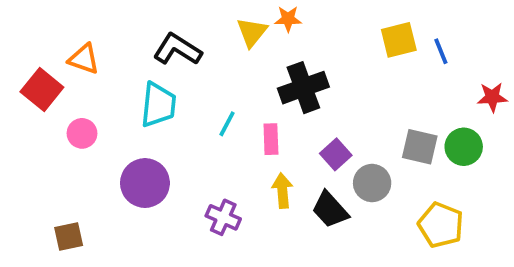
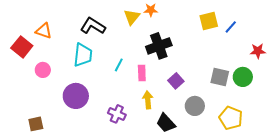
blue line: (441, 51) -> (231, 27), turned 64
gray circle: (372, 183) -> (195, 106), moved
black trapezoid: (330, 210) -> (166, 123), moved

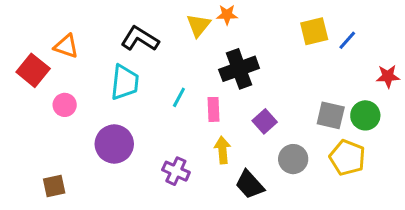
yellow pentagon: (231, 118) -> (347, 158), moved

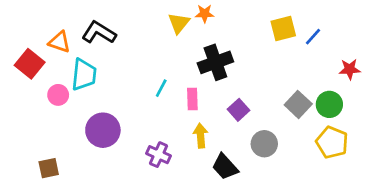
black L-shape: (140, 39) -> (99, 33), moved
cyan trapezoid: (125, 82) -> (84, 75), moved
gray square: (331, 115) -> (298, 104), turned 30
yellow pentagon: (347, 158) -> (332, 142), moved

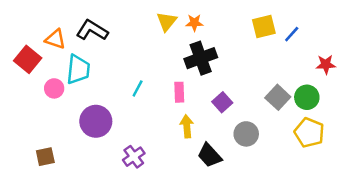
orange star: (205, 14) -> (194, 23), moved
cyan line: (161, 88) -> (138, 88), moved
purple cross: (158, 155) -> (134, 157), moved, turned 30

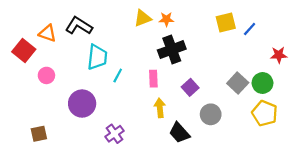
yellow triangle: (167, 21) -> (143, 18), turned 30
cyan trapezoid: (78, 69) -> (97, 57), moved

